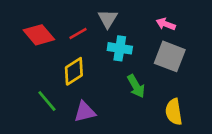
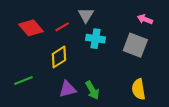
pink arrow: (166, 24) -> (145, 19), moved
green arrow: (136, 86) -> (92, 90), moved
green line: (47, 101) -> (23, 81), moved, turned -72

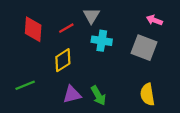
red diamond: (31, 28) -> (33, 29), turned 45

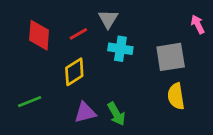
pink arrow: (154, 20) -> (198, 24), moved, turned 42
gray square: (144, 48) -> (171, 57), turned -30
yellow semicircle: (147, 94) -> (176, 96), moved

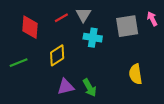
red line: (78, 34) -> (61, 18), moved
gray square: (171, 57) -> (127, 26), moved
green line: (30, 102) -> (19, 63), moved

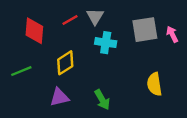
pink arrow: (152, 19) -> (172, 34), moved
purple triangle: (66, 87) -> (59, 97), moved

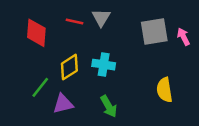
red line: (70, 20) -> (74, 21), turned 42
cyan cross: (106, 43) -> (104, 65), moved
green line: (21, 71) -> (40, 87), moved, turned -30

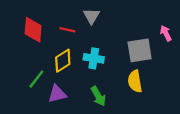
red line: (74, 21) -> (67, 30), moved
gray square: (154, 32) -> (140, 50), moved
yellow semicircle: (164, 90) -> (135, 81), moved

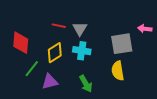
gray triangle: (91, 16) -> (80, 29), moved
red diamond: (33, 30) -> (21, 43), moved
pink arrow: (166, 33) -> (145, 29), turned -56

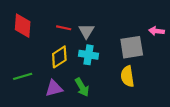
red diamond: (21, 43) -> (23, 26), moved
green line: (32, 69) -> (23, 76), moved, turned 36
green arrow: (86, 84) -> (82, 87), moved

